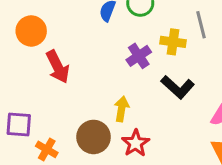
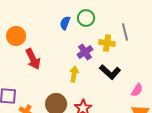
yellow arrow: (122, 109) -> (74, 74), moved

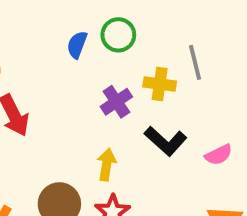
yellow arrow: (74, 74) -> (107, 165), moved
pink semicircle: (137, 90) -> (219, 155), moved, turned 32

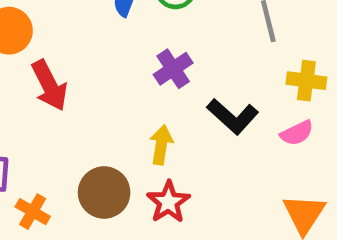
yellow cross: (160, 84) -> (306, 81), moved

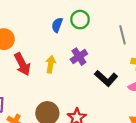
yellow arrow: (161, 145) -> (51, 64), moved

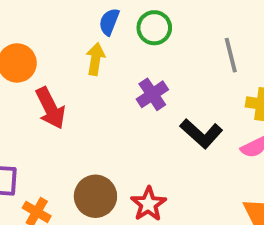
blue semicircle: (57, 25) -> (109, 22), moved
yellow arrow: (51, 64) -> (95, 59), moved

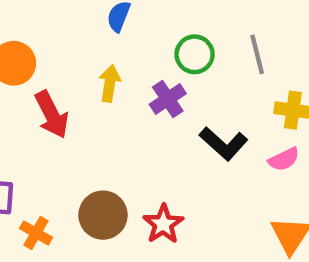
green circle: (154, 28) -> (195, 54), moved
yellow arrow: (95, 59) -> (110, 83), moved

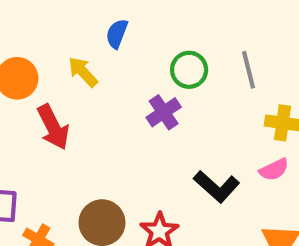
yellow arrow: (110, 83) -> (83, 72), moved, turned -52
black L-shape: (224, 144) -> (217, 187), moved

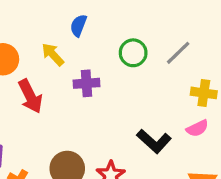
gray line: (248, 70) -> (178, 53), turned 60
purple cross: (164, 112) -> (87, 83), moved, turned 30

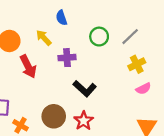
blue semicircle: (78, 26) -> (61, 18), turned -40
yellow cross: (204, 93) -> (137, 64), moved, turned -35
black L-shape: (154, 141) -> (85, 89), moved

